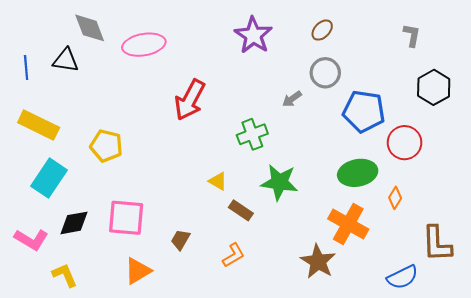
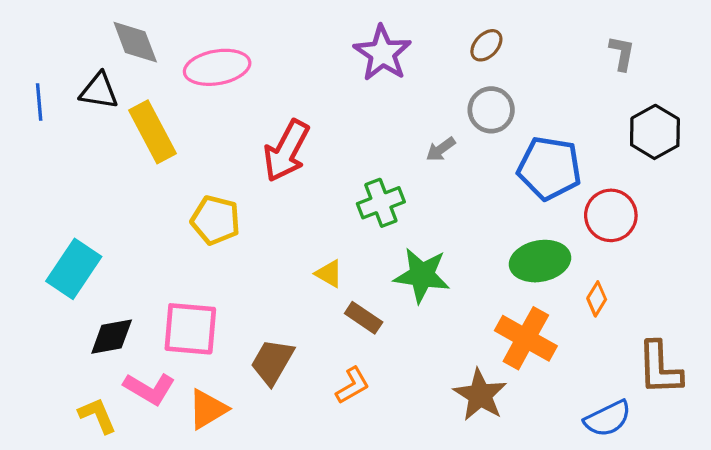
yellow rectangle: (39, 125) -> (153, 132), moved, turned 36
yellow pentagon: (106, 146) -> (216, 220), moved
pink L-shape: (31, 240) -> (149, 389), moved
brown trapezoid: (180, 240) -> (272, 362), size x1.5

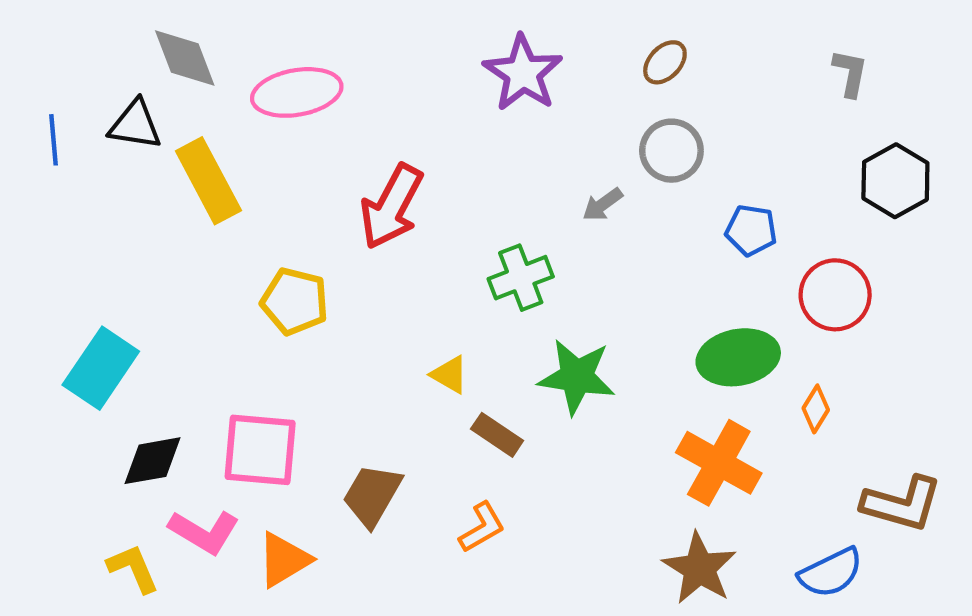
blue pentagon: (549, 168) -> (751, 230), size x0.6
brown L-shape: (660, 368) -> (902, 504), turned -72
brown star: (480, 395) -> (699, 568), moved

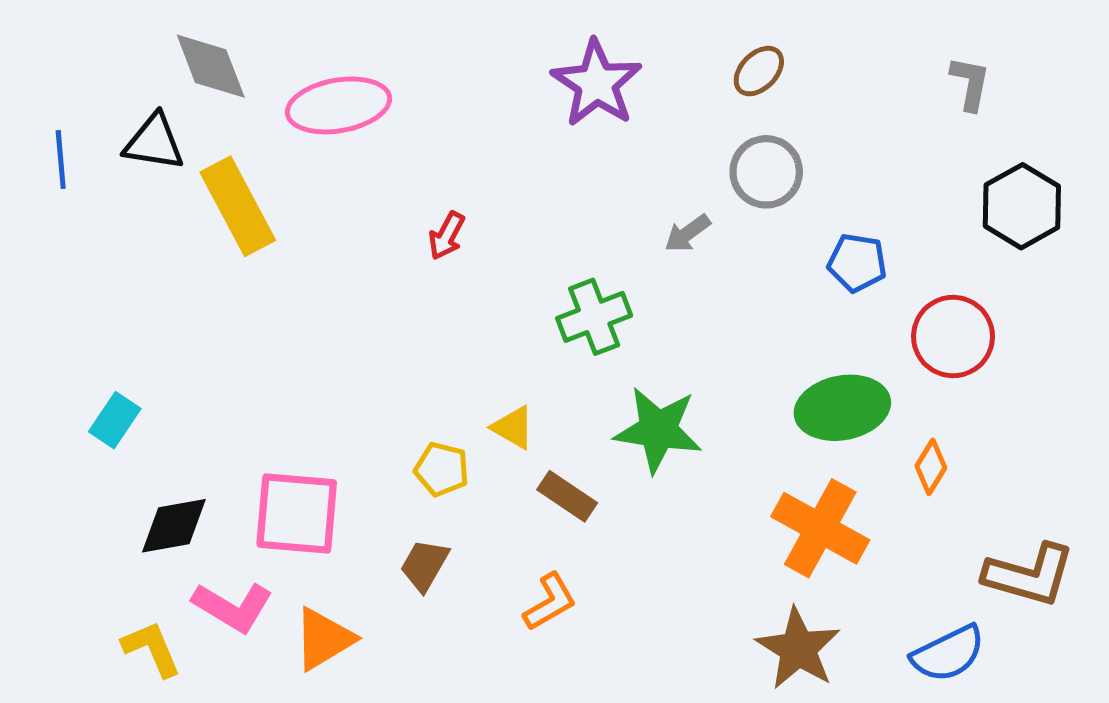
red arrow: (392, 207) -> (447, 236), size x0.5
yellow pentagon: (295, 301) -> (442, 469), moved, size x0.7
cyan rectangle: (101, 368) -> (115, 420), size x0.6
brown trapezoid: (372, 495) -> (425, 565), size x0.7

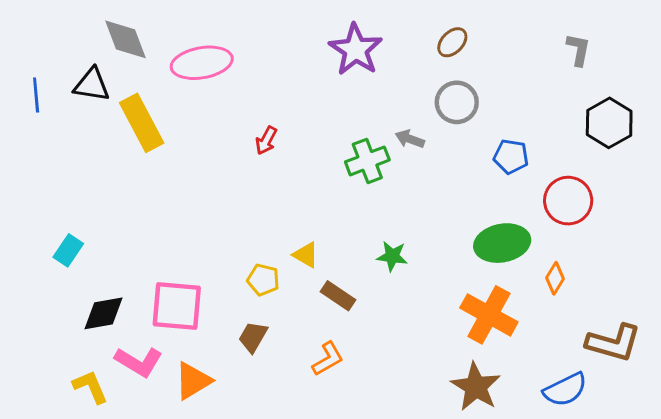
gray arrow: (688, 233) -> (410, 139), turned 56
green cross: (594, 317) -> (367, 161), moved
green star: (658, 430) -> (392, 256), size x0.6

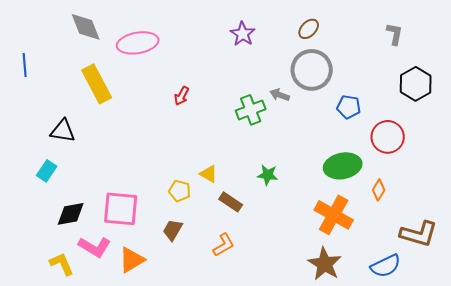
purple star: (356, 50) -> (243, 34), size x0.7
black triangle: (92, 85) -> (63, 131), moved
gray circle: (457, 102) -> (312, 70), size x1.4

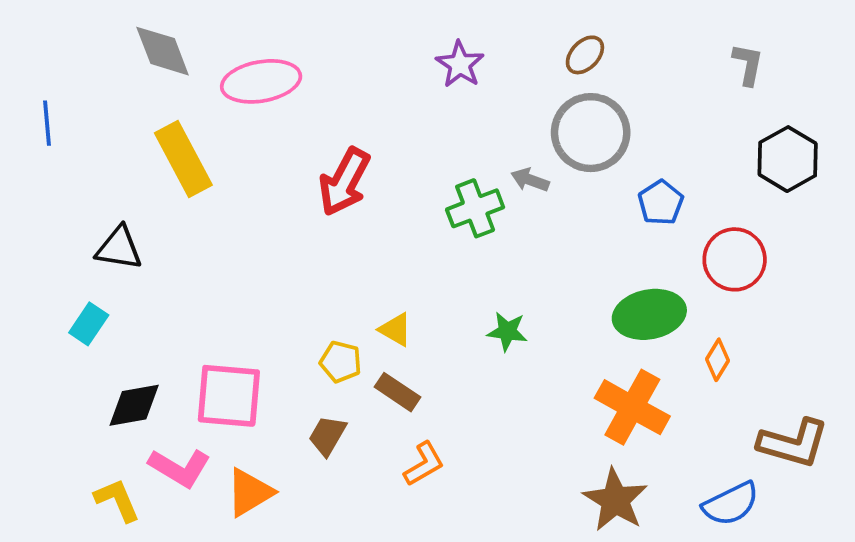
red arrow: (182, 96) -> (344, 182), size x1.8
blue pentagon: (349, 107) -> (661, 203), turned 30
brown rectangle: (231, 202) -> (397, 392), moved

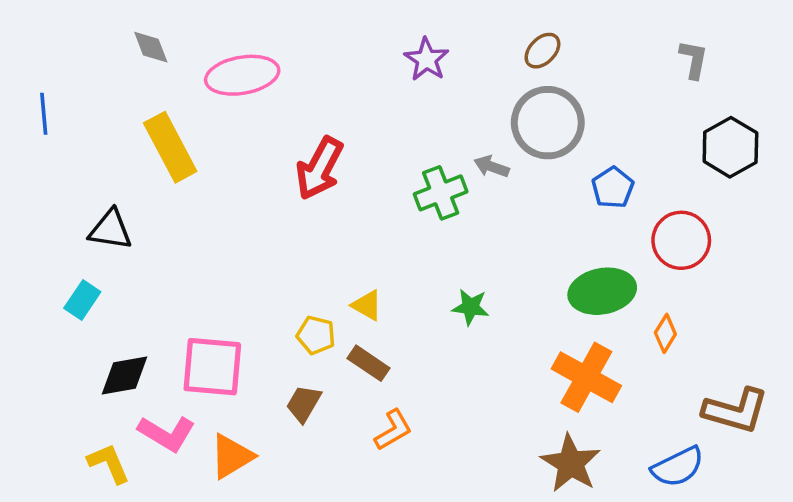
gray diamond: (163, 51) -> (151, 47), size x0.7

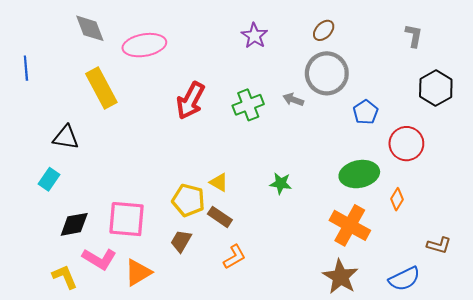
gray diamond: (151, 47) -> (90, 28), size x1.4
green cross: (441, 193) -> (248, 105), moved
yellow pentagon: (316, 335) -> (188, 200), size x1.4
brown L-shape: (736, 411) -> (439, 245), size x0.6

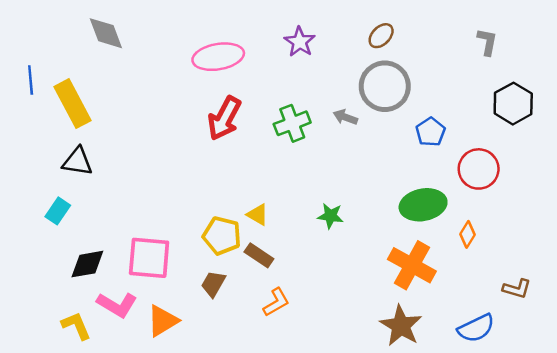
pink ellipse: (144, 45) -> (218, 57), moved
yellow rectangle: (101, 88) -> (73, 104), moved

